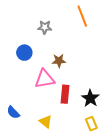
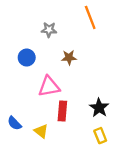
brown star: (59, 61) -> (69, 58), moved
red rectangle: (65, 94) -> (62, 111), moved
yellow triangle: (46, 122) -> (41, 131), moved

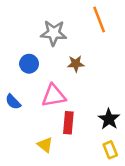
gray star: (49, 30) -> (54, 33), size x1.5
blue semicircle: (14, 123) -> (13, 102), moved

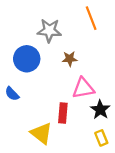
blue circle: (29, 64) -> (27, 59), size x1.5
pink triangle: (54, 96) -> (83, 88), moved
yellow triangle: (45, 145) -> (41, 133), size x1.5

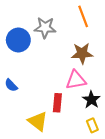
blue circle: (27, 59) -> (18, 40), moved
brown star: (70, 59) -> (82, 53), moved, size x1.5

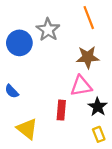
gray star: (45, 28) -> (48, 30), turned 30
yellow triangle: (38, 121) -> (27, 129), moved

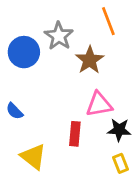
brown star: (88, 57) -> (90, 60), moved, turned -30
black star: (98, 107) -> (119, 130), turned -30

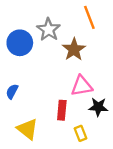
blue semicircle: (15, 111) -> (12, 91), turned 72
yellow rectangle: (121, 163) -> (81, 133), moved

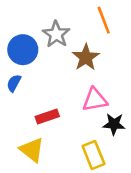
blue semicircle: (12, 91) -> (14, 83), moved
red rectangle: (62, 110) -> (47, 116), moved, turned 66
yellow rectangle: (81, 133) -> (93, 155), size x1.5

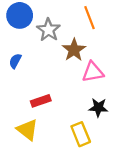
blue circle: (23, 50) -> (20, 15), moved
blue semicircle: (14, 83) -> (15, 61), moved
pink triangle: (95, 100) -> (93, 72), moved

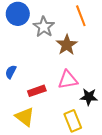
blue semicircle: (15, 61) -> (11, 72), moved
pink triangle: (93, 72) -> (68, 80), moved

